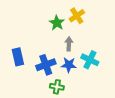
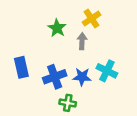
green star: (57, 23) -> (57, 28), moved
gray arrow: (69, 44) -> (82, 41), moved

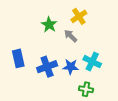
gray arrow: (82, 41) -> (71, 36), turned -48
green cross: (68, 103) -> (86, 89), moved

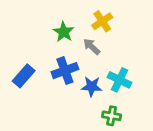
blue rectangle: (18, 58) -> (24, 76), turned 54
blue cross: (47, 67) -> (65, 71), moved

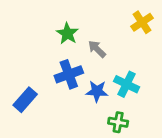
yellow cross: (102, 21) -> (142, 22), moved
blue rectangle: (24, 76) -> (25, 100), moved

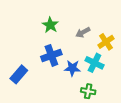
yellow cross: (142, 22) -> (106, 42), moved
gray arrow: (97, 49) -> (83, 32), moved, turned -72

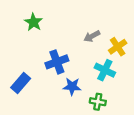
green star: (50, 25) -> (33, 22), moved
blue star: (72, 68) -> (72, 86), moved

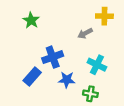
yellow cross: (118, 47) -> (104, 16), moved, turned 35
blue rectangle: (21, 83) -> (32, 77), moved

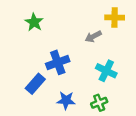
blue star: (67, 80) -> (66, 100), moved
green cross: (90, 94) -> (99, 103), turned -32

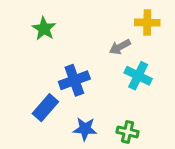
cyan cross: (106, 71) -> (138, 76), moved
green cross: (99, 103) -> (128, 132), turned 35

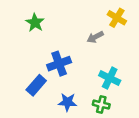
yellow cross: (147, 23) -> (117, 18), turned 30
cyan cross: (138, 76) -> (110, 78), moved

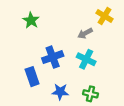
cyan cross: (110, 78) -> (86, 59), moved
blue rectangle: (36, 85) -> (32, 77), turned -60

